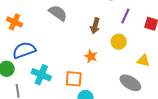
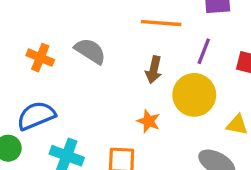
orange cross: (14, 22) -> (40, 58), moved
yellow circle: (119, 42) -> (194, 95), size x1.6

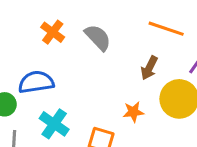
orange star: (149, 121) -> (133, 112), turned 30

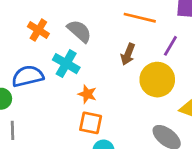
orange star: (133, 112) -> (87, 94), moved, turned 30
cyan cross: (54, 124) -> (66, 64), moved

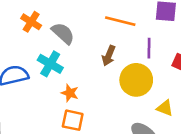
orange cross: (38, 30) -> (31, 22), moved
purple line: (170, 46) -> (149, 48), turned -30

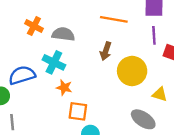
gray semicircle: (63, 33) -> (63, 34), turned -30
purple line: (149, 48) -> (154, 35), moved
orange star: (70, 93) -> (64, 88), moved

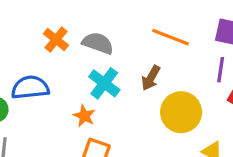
orange cross: (34, 26) -> (56, 40), moved
cyan cross: (54, 62) -> (104, 83), moved

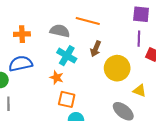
orange line: (171, 37) -> (88, 21), moved
orange cross: (56, 40) -> (22, 34), moved, turned -35

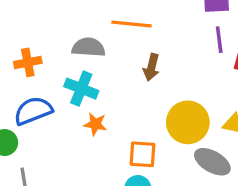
cyan cross: (67, 56) -> (81, 89), moved
yellow circle: (117, 68) -> (188, 122), moved
orange square: (67, 99) -> (142, 154), moved

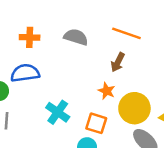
orange line: (131, 24) -> (126, 33), moved
cyan cross: (81, 89) -> (58, 112), moved
orange star: (95, 124) -> (107, 91), moved

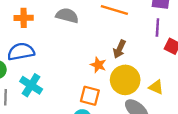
brown arrow: (118, 62) -> (119, 49), moved
cyan cross: (58, 112) -> (31, 85), moved

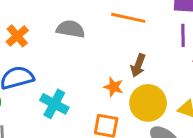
orange cross: (24, 18) -> (17, 36), turned -36
cyan cross: (31, 85) -> (54, 104), moved

